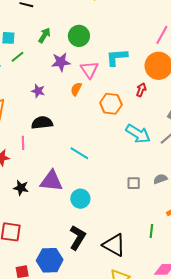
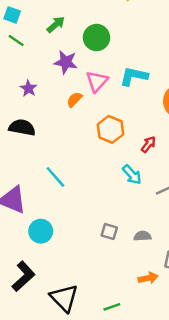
green line: (17, 57) -> (16, 41), turned 56
red arrow: (141, 90) -> (148, 144), moved
cyan arrow: (138, 134) -> (132, 175), size x0.7
green line: (151, 231) -> (112, 307), moved, turned 48

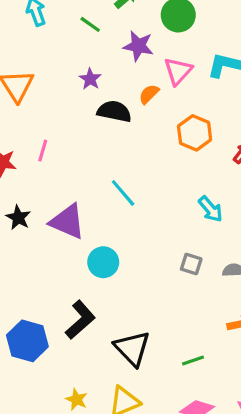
green line: (16, 41) -> (90, 24), moved
black semicircle: (22, 127) -> (114, 111), moved
cyan arrow: (132, 175) -> (211, 209), moved

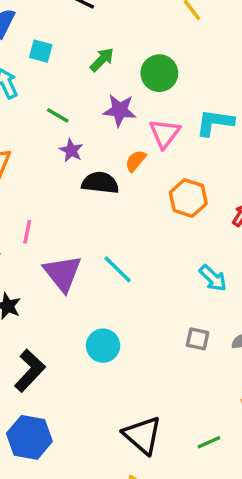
green line: (90, 24) -> (58, 115), moved
purple triangle: (67, 222) -> (63, 273), moved, turned 33
black L-shape: (80, 320) -> (30, 371), moved

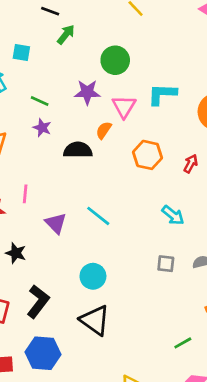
green arrow: (102, 60) -> (66, 34), moved
purple star: (71, 150) -> (42, 128), moved
purple triangle: (63, 273) -> (56, 223), size x0.7
black triangle: (143, 435) -> (95, 320), moved

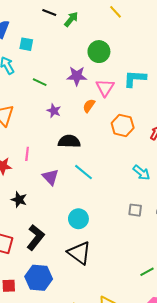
green arrow: (66, 34) -> (71, 19), moved
purple star: (42, 128) -> (54, 111), moved
black semicircle: (78, 150) -> (69, 141), moved

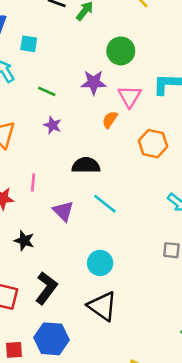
purple star: (54, 111) -> (52, 125), moved

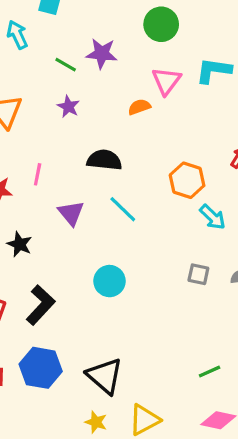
purple star: (94, 82) -> (102, 53), moved
orange semicircle: (110, 120) -> (139, 107), turned 30
orange hexagon: (153, 144) -> (187, 180), moved
black triangle: (102, 306) -> (105, 376), moved

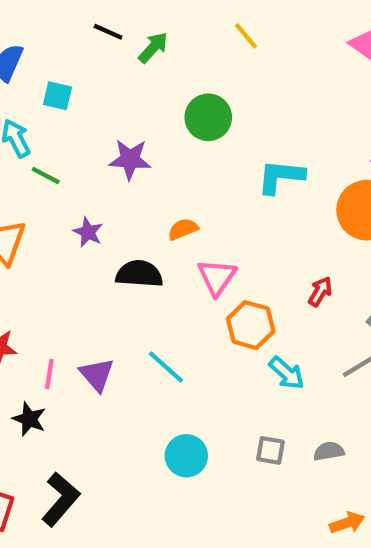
green line: (66, 65) -> (46, 175), moved
pink triangle: (166, 81) -> (217, 277), moved
black semicircle: (104, 160) -> (139, 274), moved
pink line: (38, 174) -> (49, 374), moved
cyan circle: (109, 281) -> (186, 456), moved

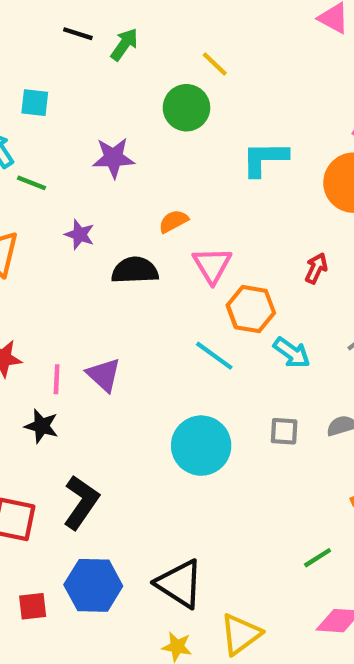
yellow line: (246, 36) -> (215, 64), moved
cyan line: (166, 367) -> (214, 356), moved
cyan circle: (186, 456) -> (201, 446), size x1.4

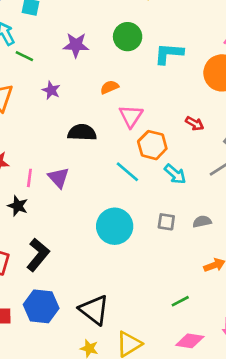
green circle: (186, 108) -> (128, 37), moved
red arrow: (316, 268) -> (195, 124), turned 90
black semicircle: (135, 270) -> (82, 132), moved

